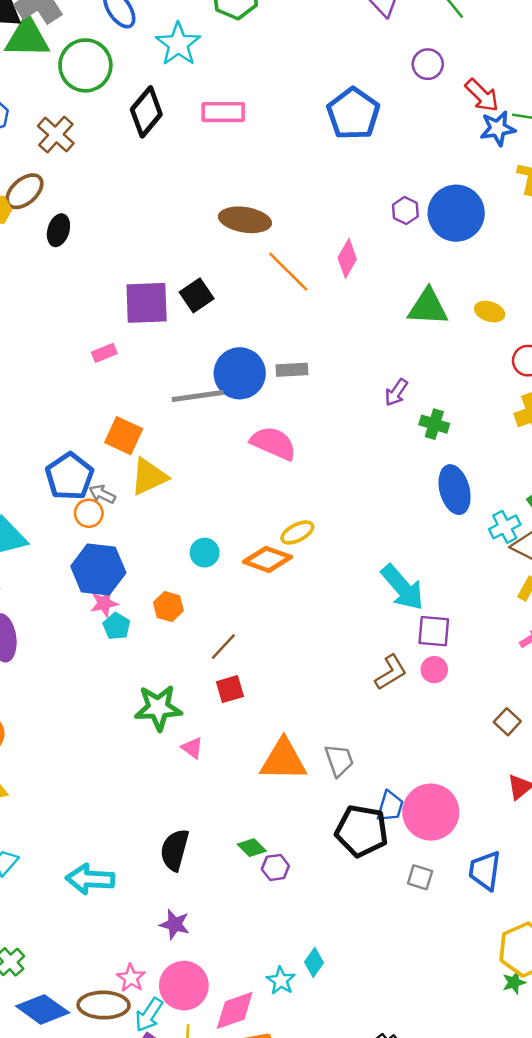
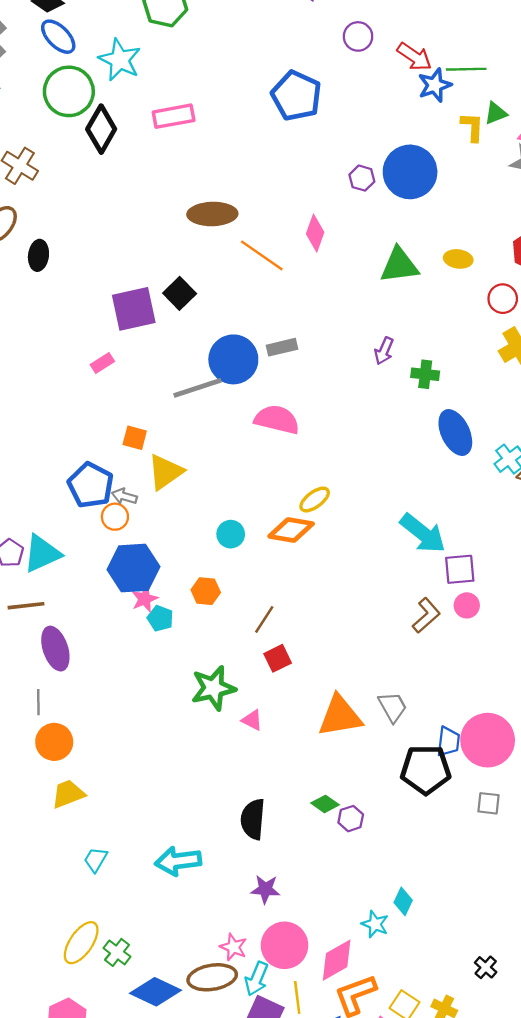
green circle: (85, 65) -> (69, 91), moved
orange square: (124, 436) -> (135, 438), size x0.7

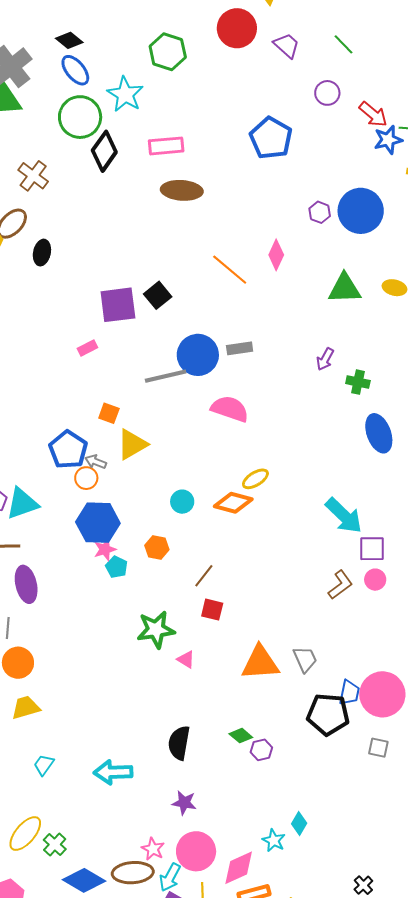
brown ellipse: (212, 214) -> (182, 190), moved
red square: (278, 658) -> (212, 610), turned 35

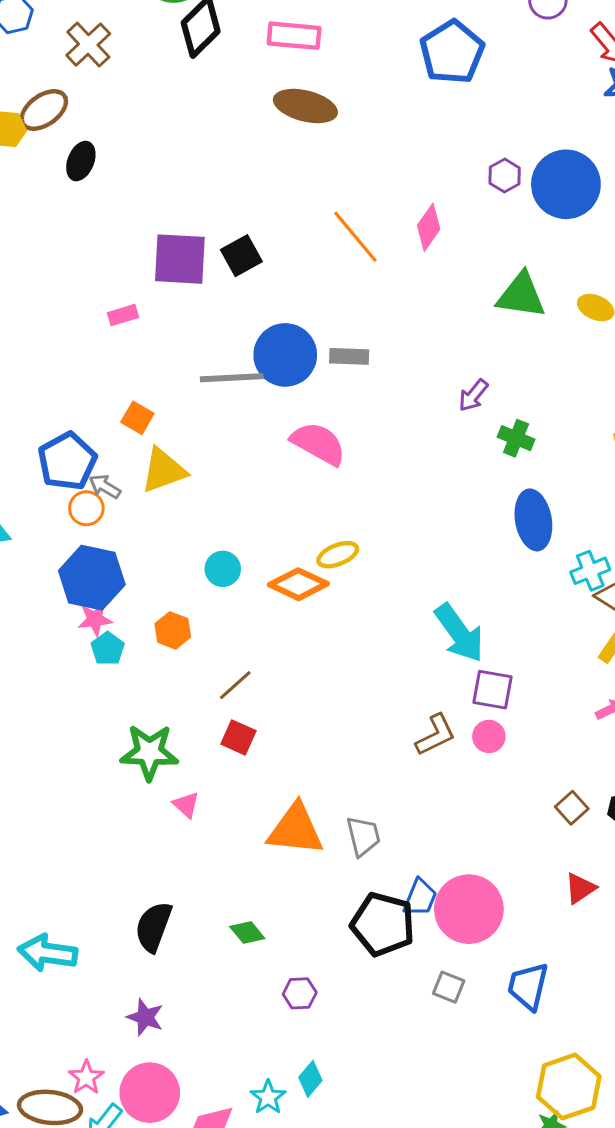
purple hexagon: (261, 750) -> (300, 993), moved

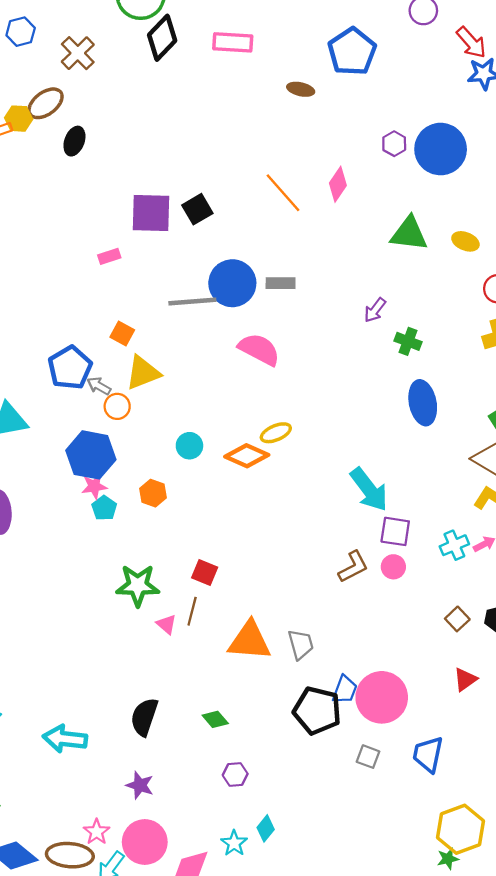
brown ellipse: (305, 106) -> (301, 89), moved, size x0.6
orange circle: (86, 508) -> (117, 406), moved
cyan cross: (590, 571) -> (454, 545), moved
brown line: (235, 685) -> (192, 611), moved, turned -32
purple hexagon: (300, 993) -> (235, 774), moved

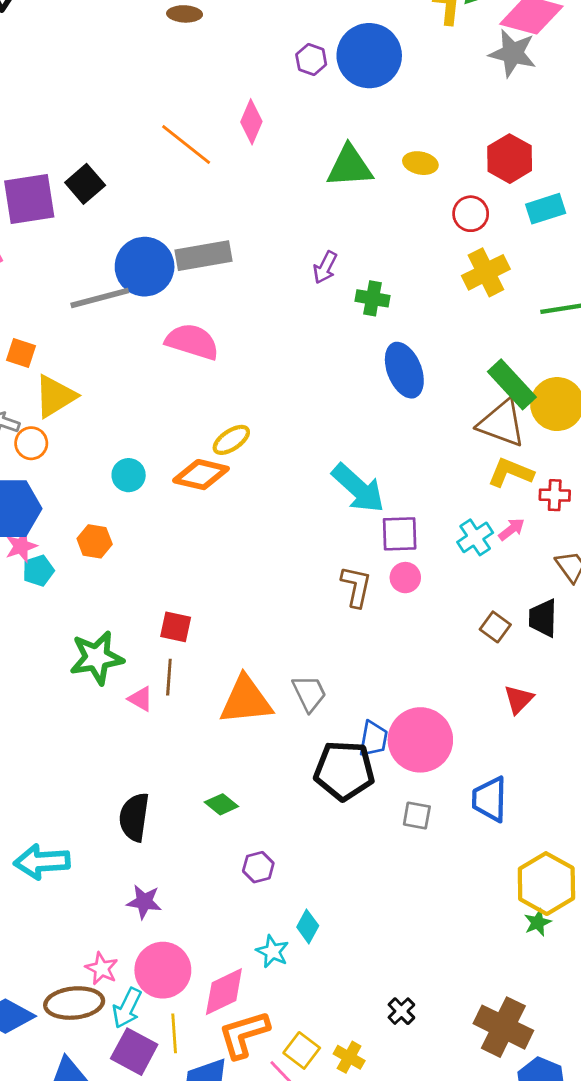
gray rectangle: (281, 283) -> (203, 256), size x1.5
cyan pentagon: (104, 508) -> (38, 571), turned 30
brown L-shape: (353, 567) -> (356, 586), turned -40

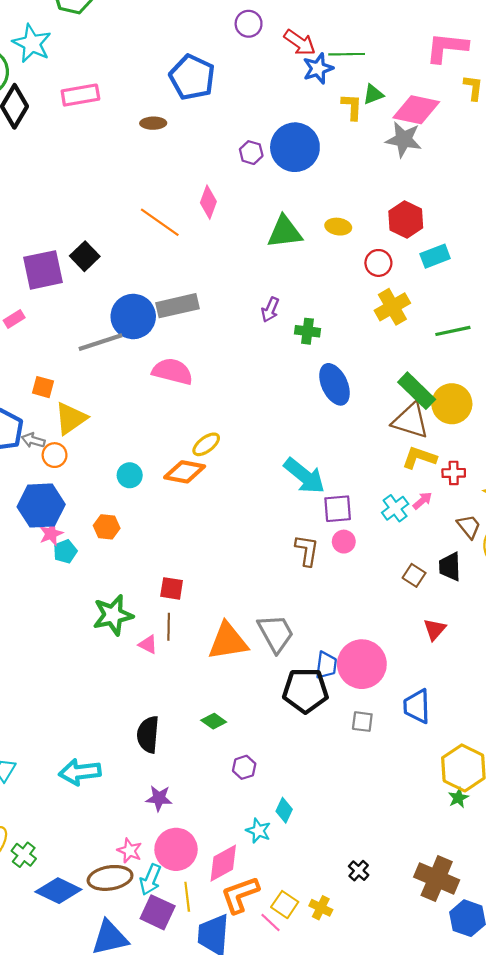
gray trapezoid: (309, 693) -> (276, 633), size x1.4

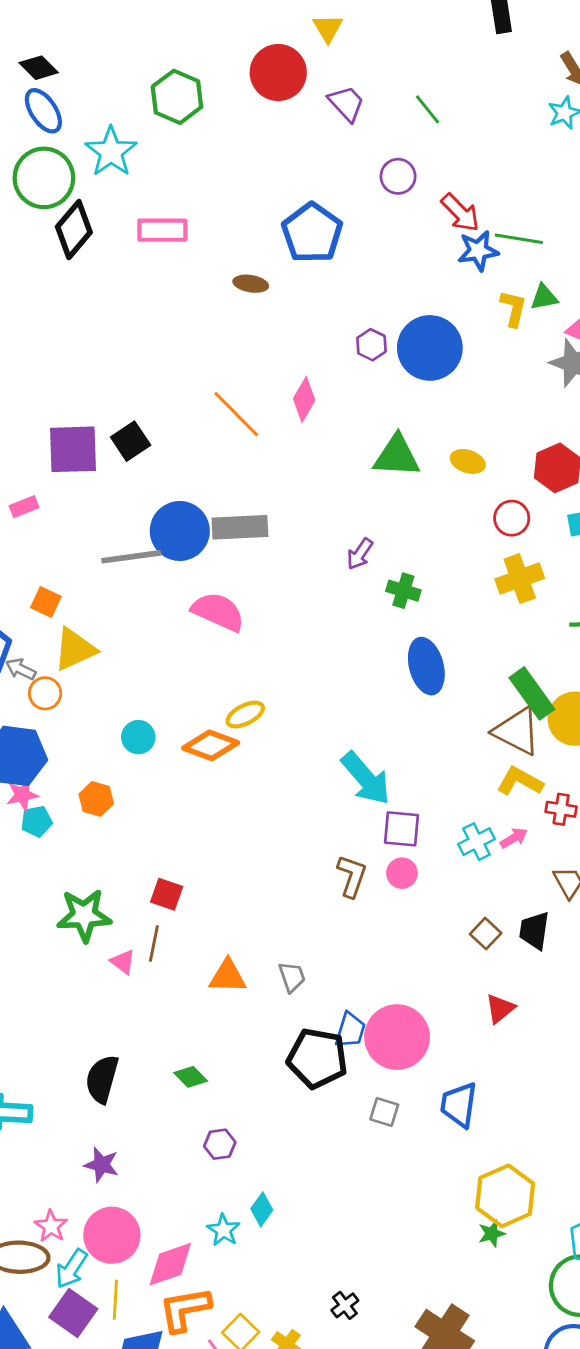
gray trapezoid: (276, 633) -> (292, 977), size x0.6
orange triangle: (228, 641) -> (228, 976), size x0.7

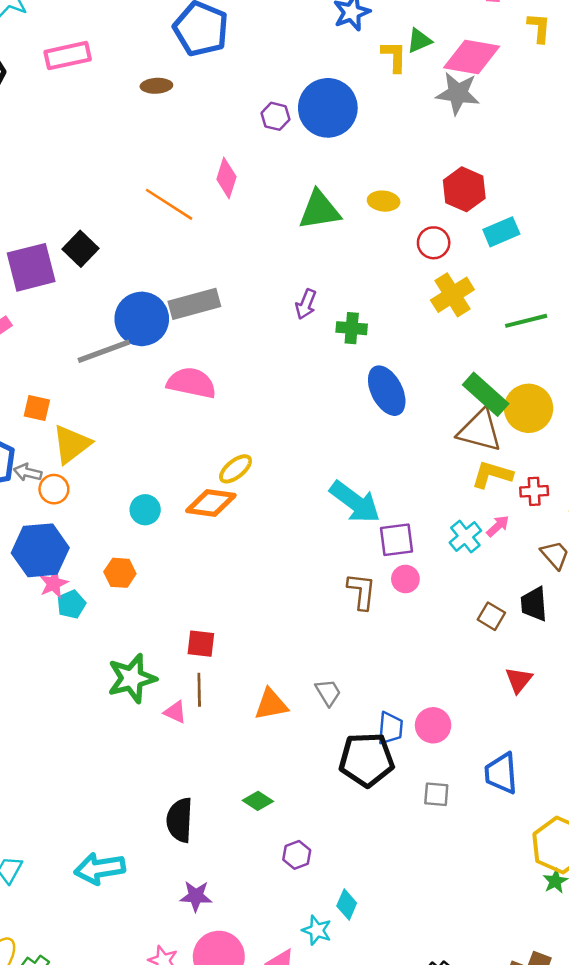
pink circle: (397, 1037) -> (433, 725), size x0.6

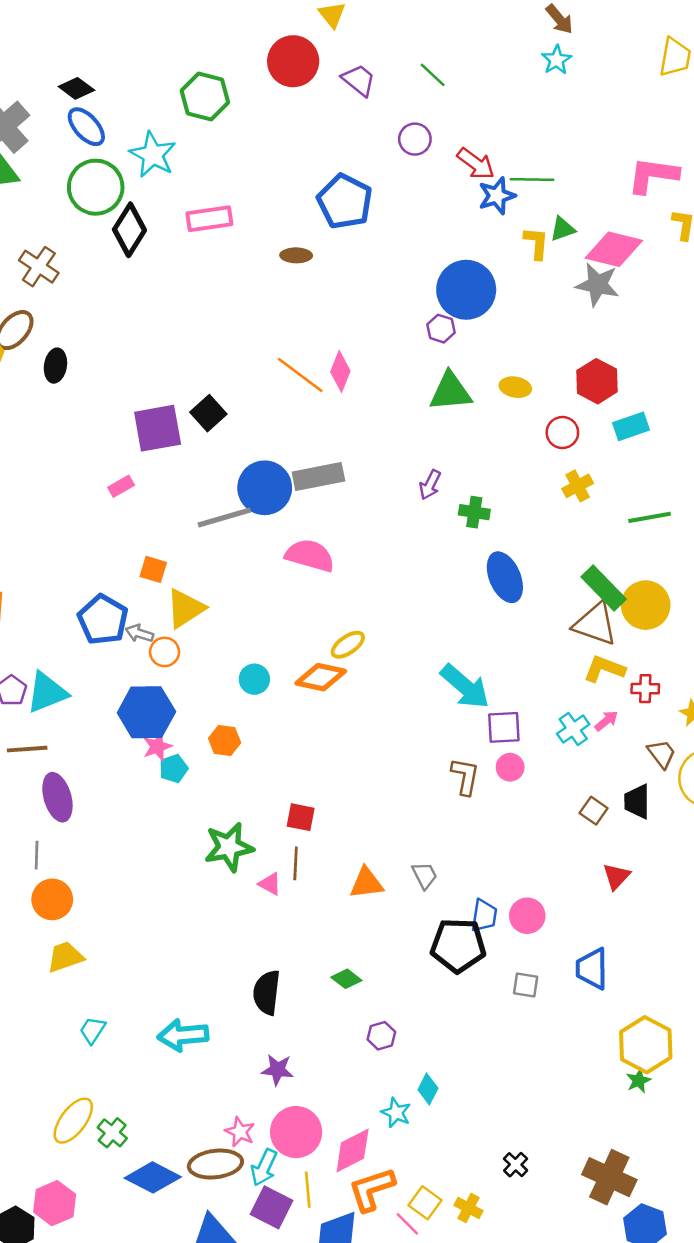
purple hexagon: (275, 116) -> (441, 329), moved
pink diamond: (226, 178) -> (340, 371), moved
yellow cross: (452, 295) -> (578, 486), size x0.7

